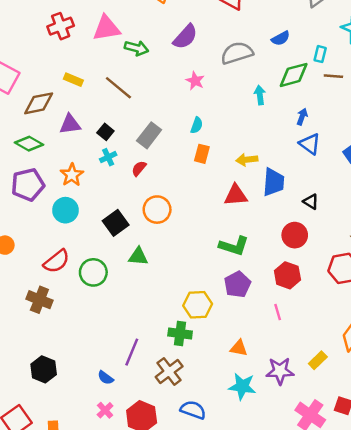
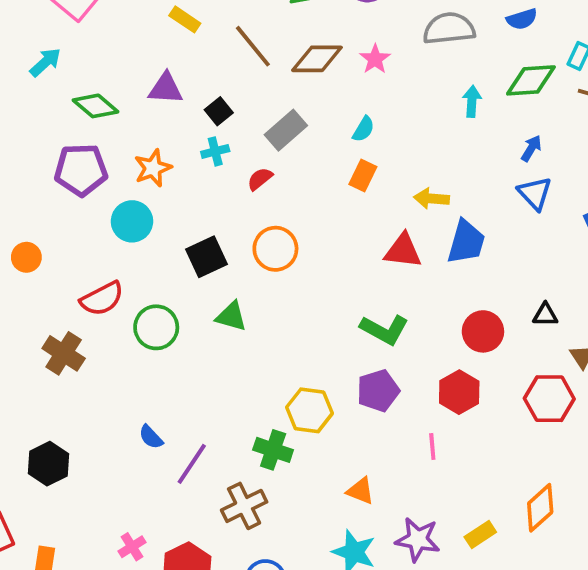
brown diamond: (39, 103) -> (317, 59), moved
black triangle: (311, 202) -> (545, 315), moved, turned -42
blue semicircle: (106, 378) -> (151, 437), moved

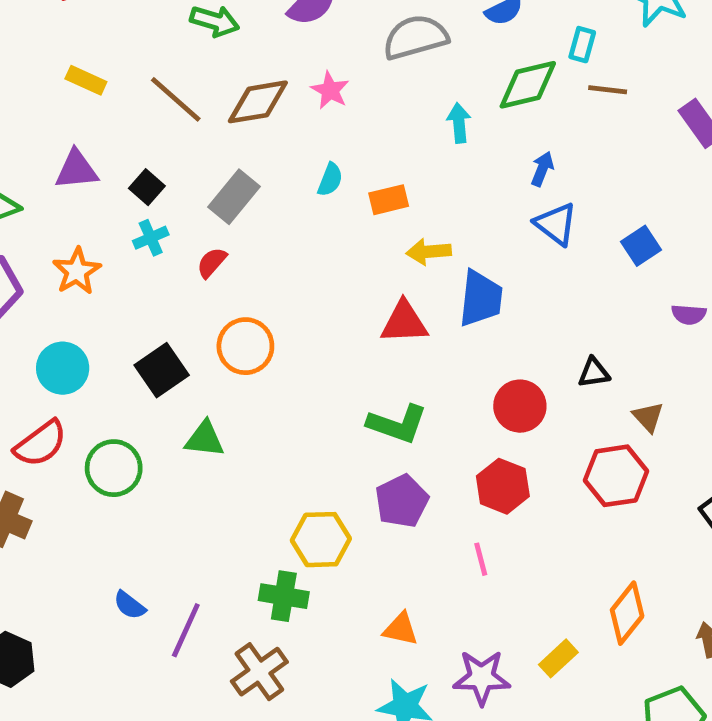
orange rectangle: (363, 176) -> (389, 200), moved, turned 60
cyan circle: (132, 221) -> (63, 368), moved

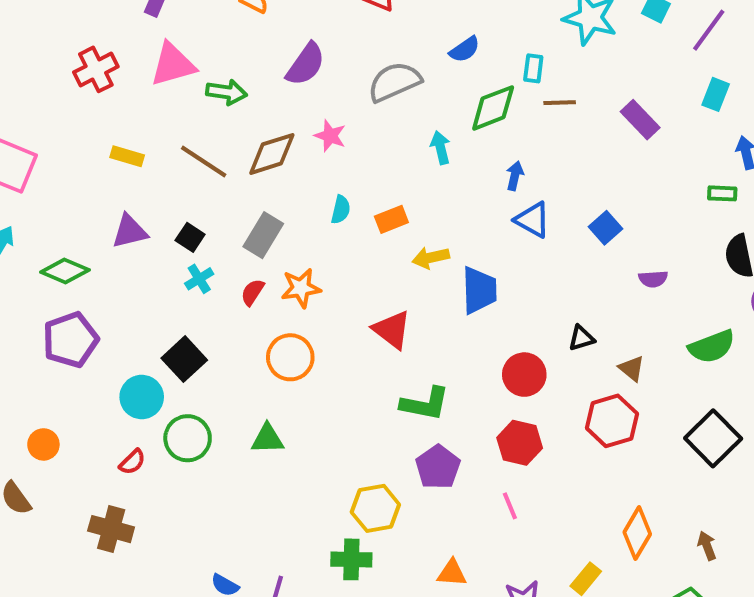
orange star: (77, 271) -> (301, 288), moved, turned 30
red triangle: (404, 322) -> (392, 330), moved, turned 48
black square: (162, 370) -> (184, 359), moved
red semicircle: (41, 444) -> (132, 462), size x0.6
green circle: (114, 468) -> (188, 438), moved

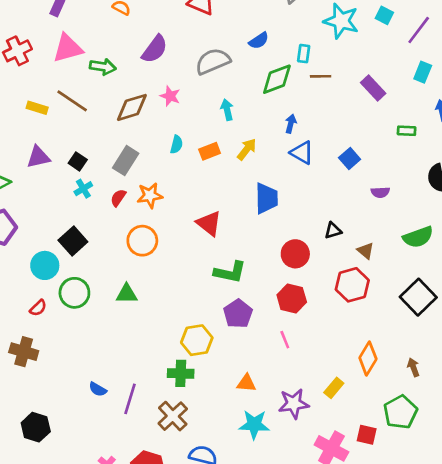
cyan arrow: (440, 148) -> (227, 110), moved
brown line: (204, 161) -> (72, 101), moved
green rectangle: (722, 193) -> (407, 131), moved
yellow arrow: (431, 258) -> (247, 149), moved, turned 140

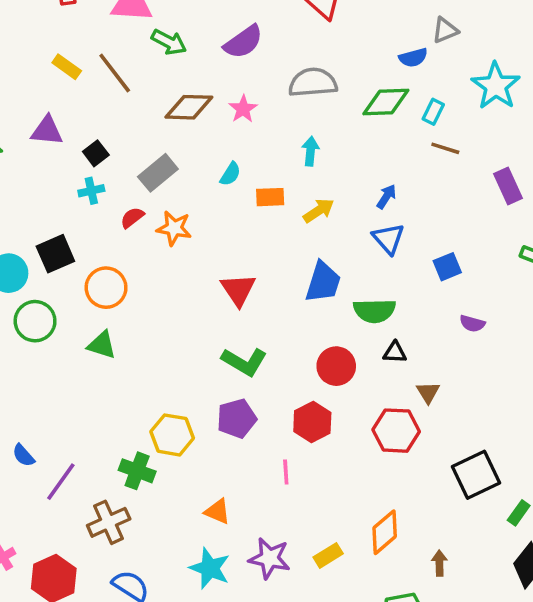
blue semicircle: (259, 41) -> (413, 58), moved
green diamond: (277, 79) -> (386, 102), moved
green semicircle: (418, 237) -> (375, 311), moved
orange circle: (142, 241) -> (106, 288), moved

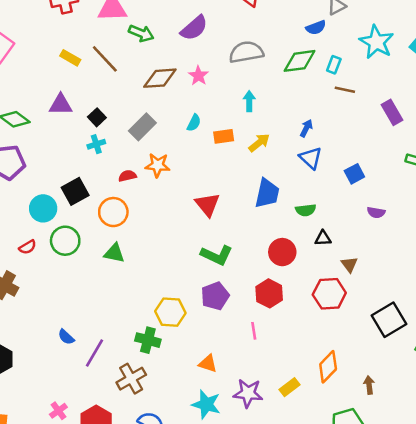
red semicircle: (132, 218) -> (127, 176), moved, turned 30
green semicircle: (375, 311) -> (306, 210), size x0.7

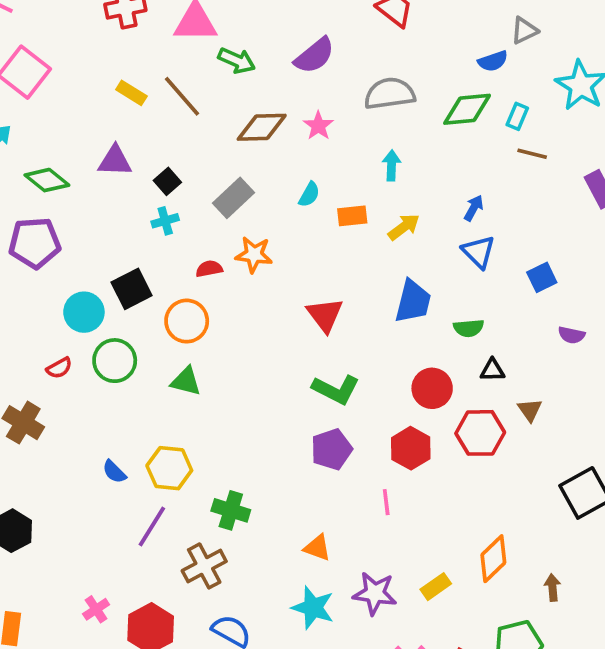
red hexagon: (329, 294) -> (480, 433), moved
yellow hexagon: (170, 312) -> (169, 468), moved
blue semicircle: (66, 337) -> (114, 472), moved

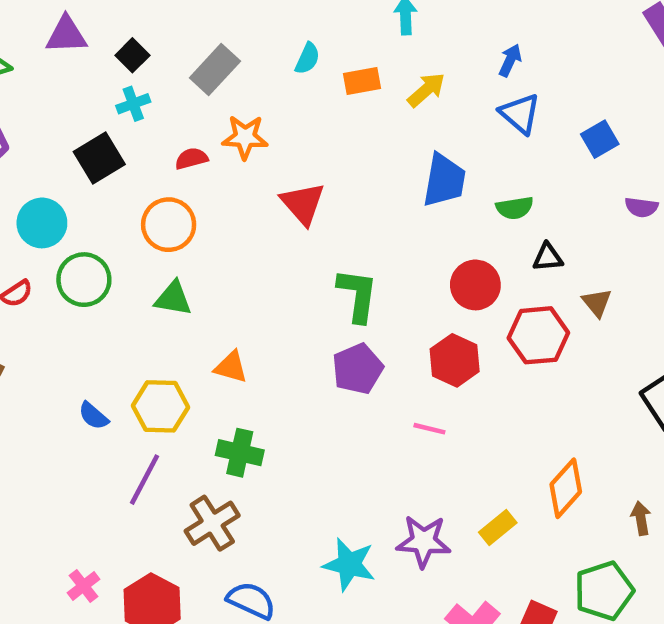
black square: (132, 289) -> (99, 158), moved
red triangle: (325, 315) -> (303, 204), moved
green L-shape: (336, 389) -> (358, 295), turned -105
pink line: (386, 502) -> (429, 429), turned -65
orange triangle: (317, 548) -> (231, 367), moved

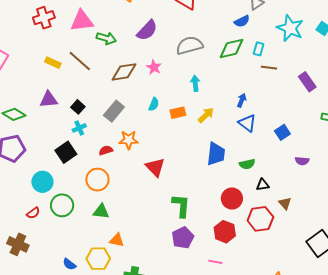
orange triangle: (231, 367) -> (117, 240), moved

